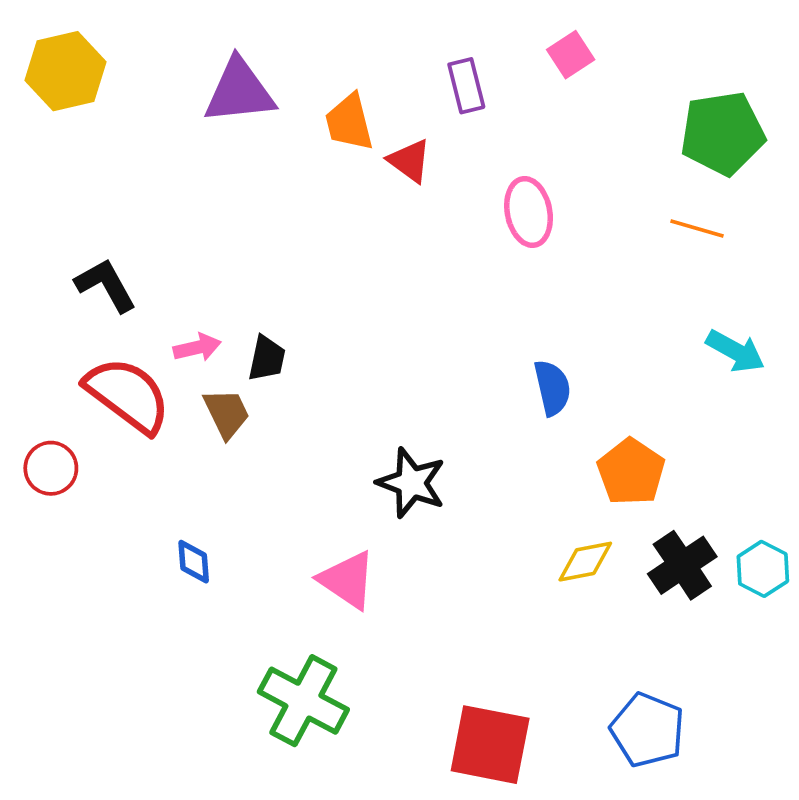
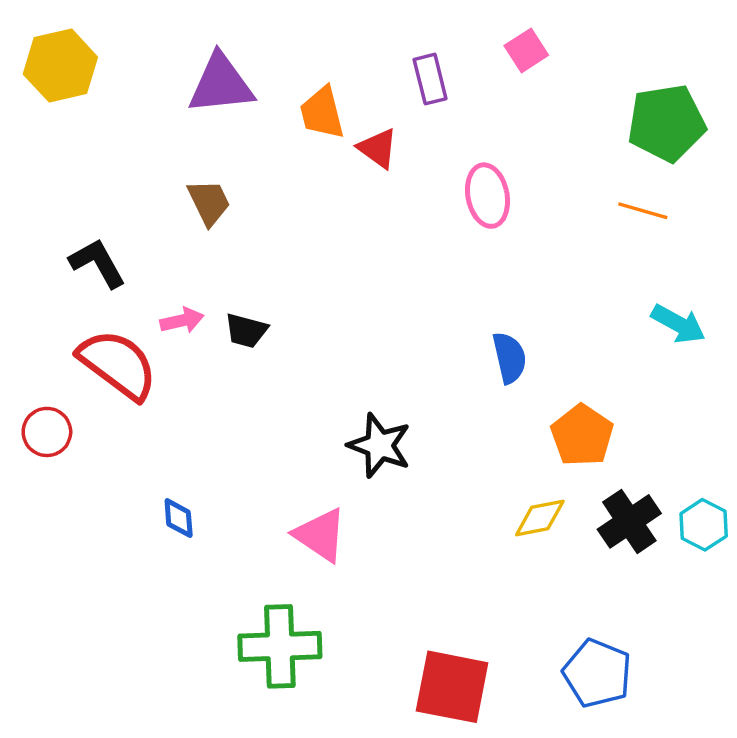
black trapezoid: (267, 358) -> (246, 331), turned 93
brown trapezoid: (227, 413) -> (209, 202), moved
green cross: (303, 701) -> (280, 646), turned -30

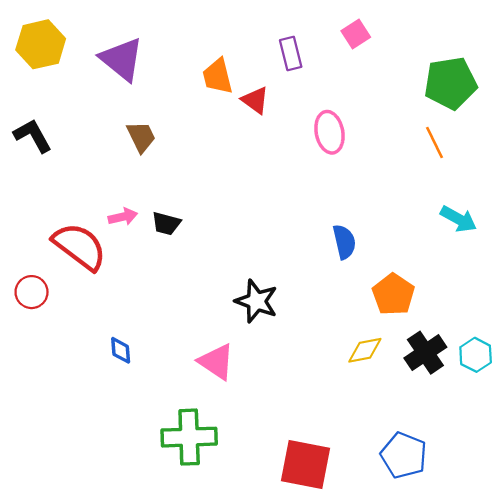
purple triangle: (221, 84) -> (122, 59), moved, turned 45
orange line: (643, 211) -> (435, 143), turned 48
black L-shape: (98, 263) -> (33, 136), moved

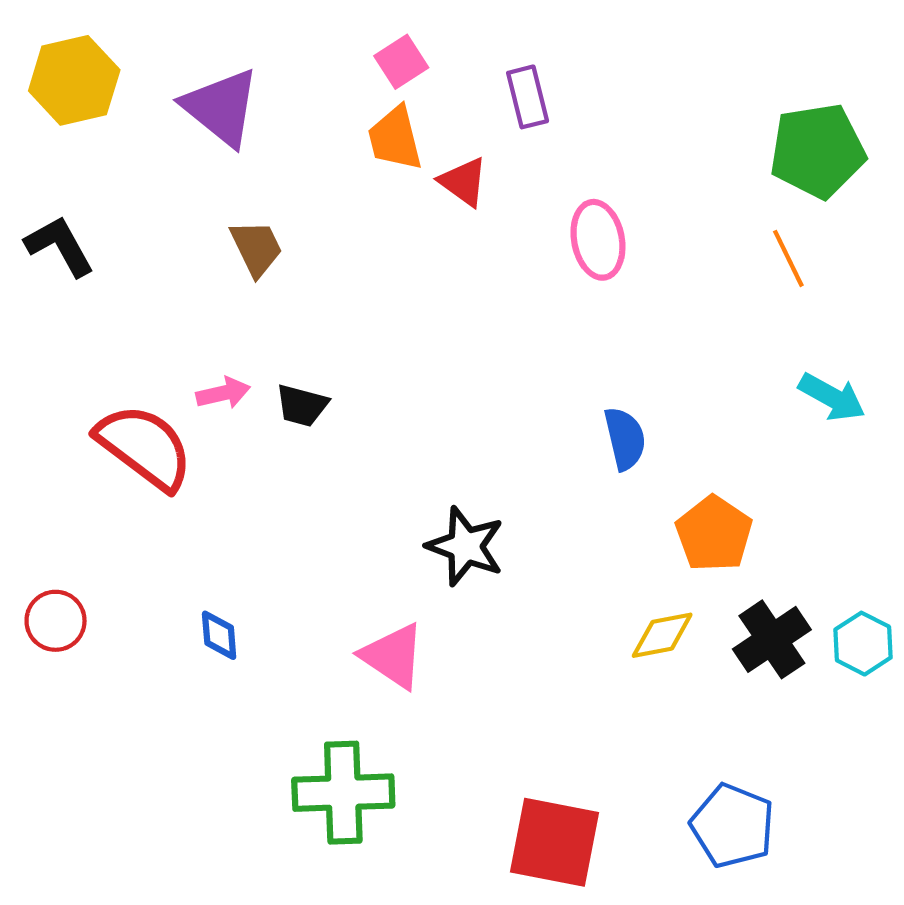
pink square: (356, 34) -> (401, 62), moved
red circle: (32, 292) -> (56, 621), moved

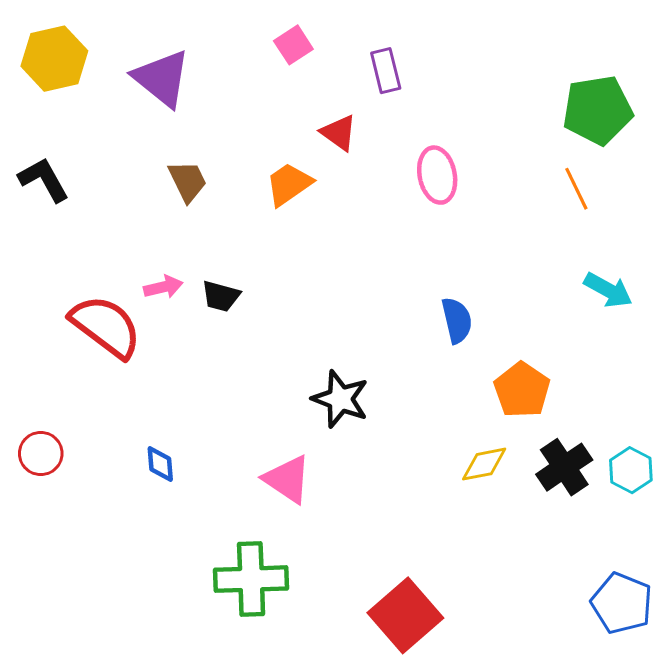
orange trapezoid: (395, 138) -> (289, 184), moved, turned 69
blue pentagon: (733, 826) -> (622, 603), moved
red square: (554, 842) -> (405, 615), turned 38

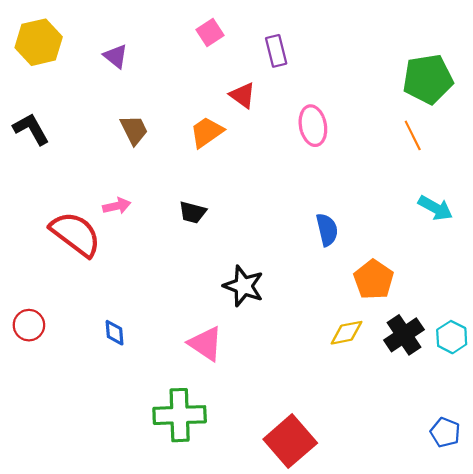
purple triangle: (162, 78) -> (116, 56), size x0.6
black trapezoid: (221, 296) -> (193, 212), moved
blue pentagon: (622, 603) -> (445, 432), size x0.7

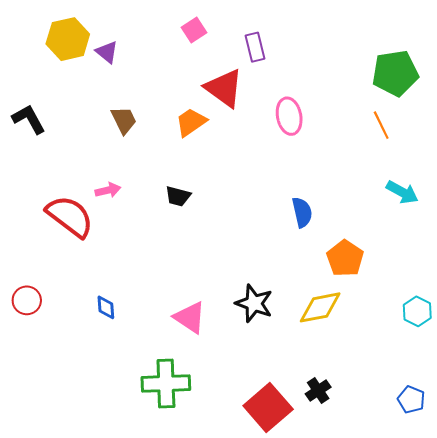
yellow hexagon: (39, 42) -> (68, 39), moved
red triangle: (242, 95) -> (224, 88), size x1.6
black star: (244, 286) -> (254, 303), moved
yellow diamond: (347, 333) -> (320, 307), size x1.4
black cross: (404, 335) -> (318, 391), moved, size x0.7

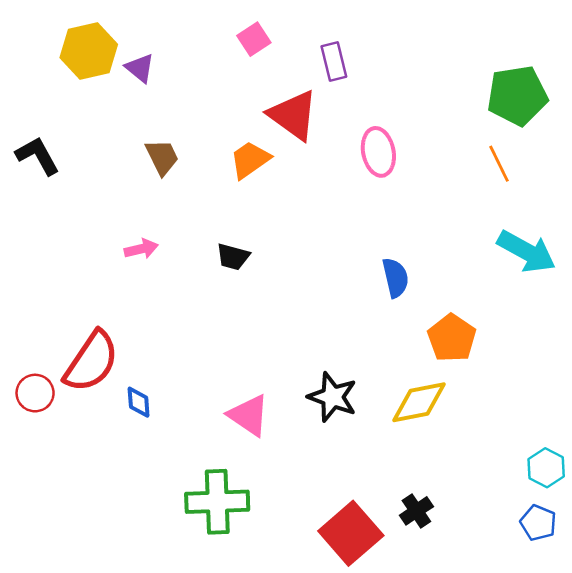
cyan arrow: (402, 192) -> (526, 251), size x1.4
red semicircle: (70, 216) -> (91, 362), moved, turned 87
cyan hexagon: (417, 311) -> (546, 468), moved

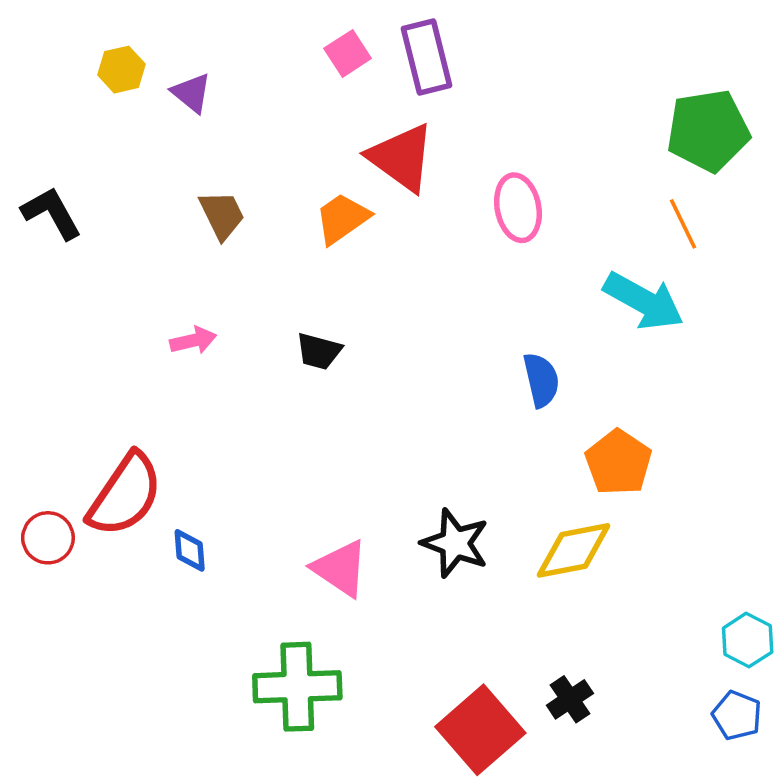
yellow hexagon: (89, 51) -> (122, 70), size x0.6
purple rectangle: (334, 61) -> (426, 57), moved, size x1.4
cyan arrow: (526, 251) -> (644, 301), moved

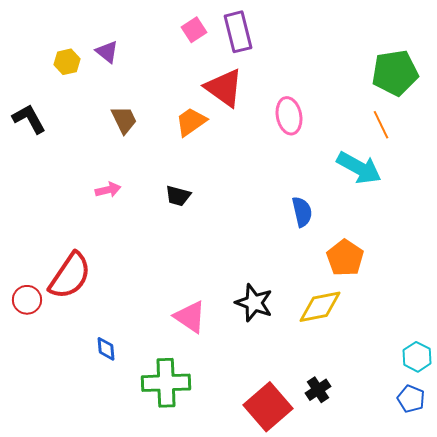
yellow hexagon: (122, 70) -> (67, 62), moved
blue diamond: (190, 550) -> (106, 349), moved

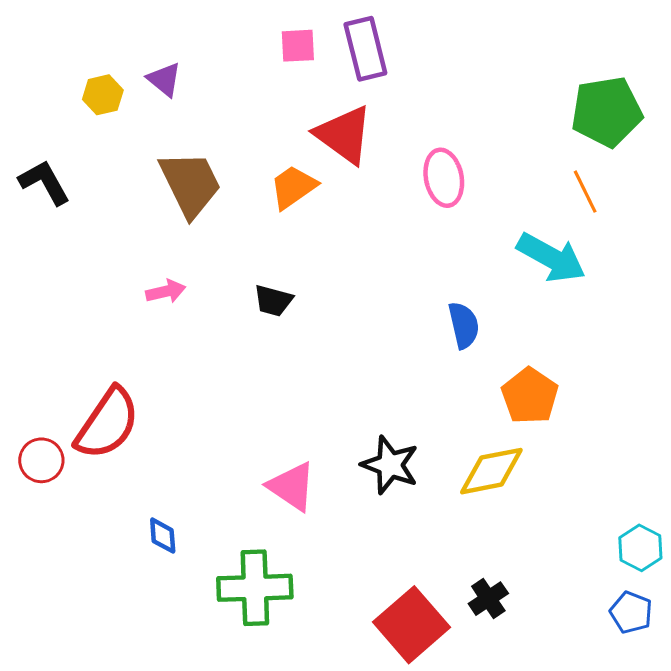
pink square: (194, 30) -> (298, 46), turned 30
brown trapezoid: (124, 120) -> (190, 184), size x1.6

